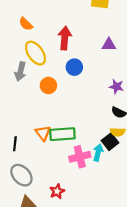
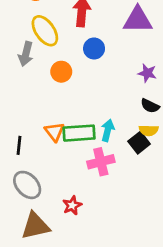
purple triangle: (109, 44) -> (138, 20), size x1.6
cyan arrow: (98, 152) -> (108, 130), moved

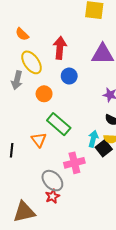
cyan arrow: (108, 130) -> (93, 139), moved
green rectangle: (79, 133) -> (59, 124), moved, turned 45
gray ellipse: (27, 185) -> (52, 181), moved

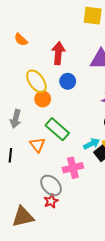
yellow ellipse: (32, 62) -> (36, 81), moved
gray arrow: (17, 80) -> (16, 119), moved
cyan arrow: (93, 139) -> (92, 144), turned 49

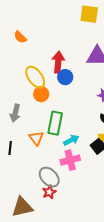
red arrow: (58, 53) -> (58, 62), moved
green rectangle: (57, 129) -> (55, 123), turned 60
cyan arrow: (92, 144) -> (71, 140), moved

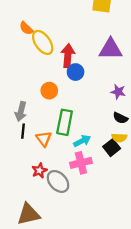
yellow ellipse: (35, 77) -> (43, 42), moved
black line: (10, 148) -> (23, 131), moved
red star: (49, 192) -> (39, 171), moved

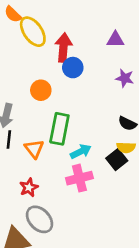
purple triangle: (111, 49) -> (115, 40), size x0.6
purple star: (118, 92) -> (125, 78), moved
gray ellipse: (58, 181) -> (39, 219), moved

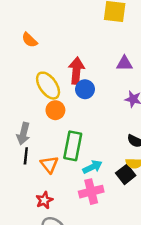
yellow ellipse: (33, 32) -> (48, 86), moved

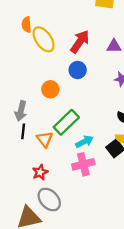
orange semicircle: (30, 40) -> (27, 25), turned 42
red arrow: (76, 71) -> (80, 42), moved, turned 30
yellow ellipse: (48, 86) -> (44, 39), moved
green rectangle: (73, 146) -> (66, 122), turned 35

